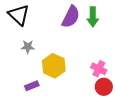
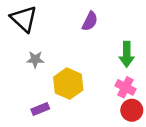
purple semicircle: (71, 17) -> (90, 21), size x0.7
green arrow: (93, 17) -> (127, 54), moved

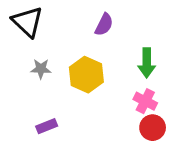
yellow hexagon: (68, 84) -> (86, 75), moved

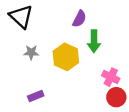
green arrow: (147, 63) -> (94, 41), moved

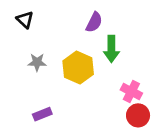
black triangle: (21, 17) -> (25, 20), size x0.6

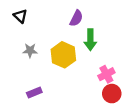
pink cross: (131, 91) -> (106, 74), turned 35

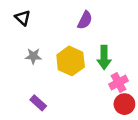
green arrow: (90, 40) -> (104, 57), moved
purple rectangle: (34, 92) -> (38, 103), turned 64

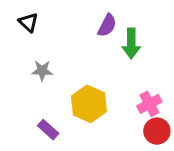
green arrow: (104, 57) -> (131, 43), moved
yellow hexagon: (71, 61) -> (89, 104), moved

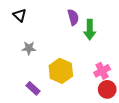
purple semicircle: (107, 25) -> (73, 17), turned -42

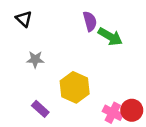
green arrow: (90, 30) -> (110, 37), turned -60
pink cross: (102, 71) -> (113, 113), moved, turned -35

